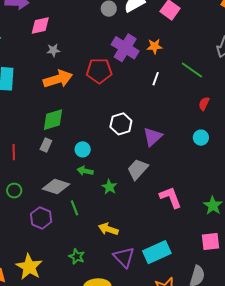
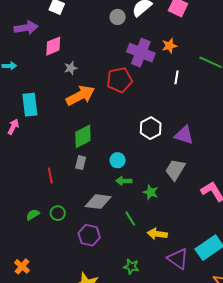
purple triangle: (153, 137) -> (184, 135), turned -50
green line: (75, 208) -> (130, 219), moved

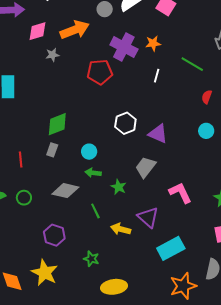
orange arrow: (80, 95) -> (75, 30), moved
purple hexagon: (89, 235) -> (54, 235), moved
purple triangle: (178, 259) -> (148, 217), moved

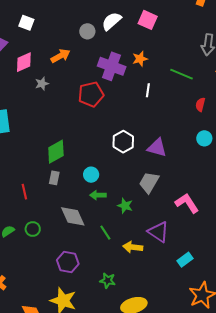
orange arrow: (75, 30) -> (60, 56), size x0.7
gray diamond: (65, 191) -> (73, 216), turned 60
cyan rectangle: (171, 248) -> (185, 260), size x0.6

